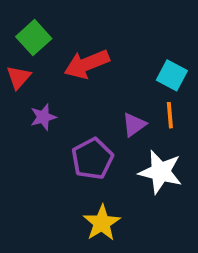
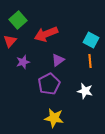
purple triangle: (134, 125) -> (58, 60), moved
white star: (160, 172) -> (85, 91), size x0.7
yellow star: (102, 223) -> (54, 118), turned -30

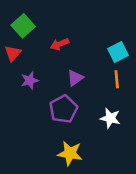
red arrow: (46, 34) -> (60, 44), size x0.6
cyan square: (91, 40) -> (118, 52), turned 35

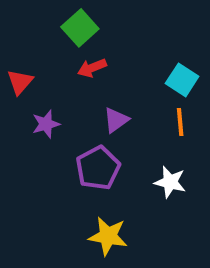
green square: (23, 26) -> (80, 28), moved
cyan square: (118, 52) -> (182, 80), turned -30

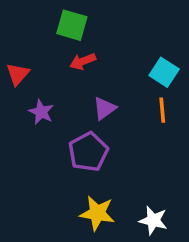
green square: (80, 28) -> (72, 25), turned -32
purple star: (46, 124) -> (41, 112), turned -30
white star: (170, 182) -> (153, 220), moved

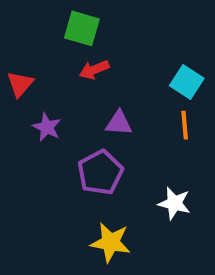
purple triangle: (104, 108) -> (119, 123), turned 40
white star: (153, 220) -> (174, 203), moved

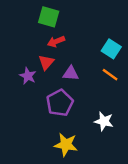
red triangle: (20, 84) -> (46, 62), moved
orange line: (185, 125) -> (110, 75), turned -49

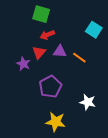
cyan square: (111, 49) -> (94, 30), moved
purple triangle: (71, 73) -> (60, 51), moved
orange line: (110, 75) -> (79, 58), moved

